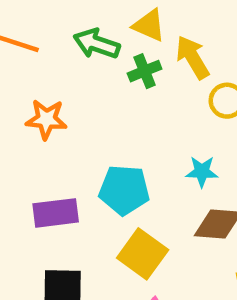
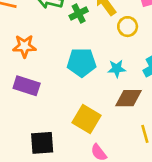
cyan pentagon: (124, 190) -> (82, 62), moved
purple rectangle: (56, 213) -> (27, 86), moved, turned 30

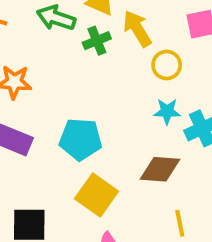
cyan pentagon: (82, 62) -> (80, 139), moved
cyan star: (117, 69) -> (167, 111), moved

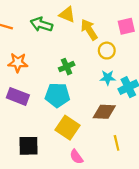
green cross: (97, 41) -> (67, 67), moved

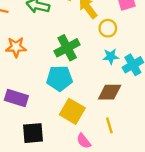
green cross: (67, 67) -> (67, 48), size x1.5
purple rectangle: (18, 96) -> (16, 98), moved
yellow line: (117, 143) -> (109, 125), moved

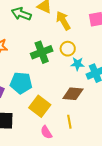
yellow circle: (108, 28) -> (68, 49), moved
cyan pentagon: (59, 78) -> (21, 83), moved

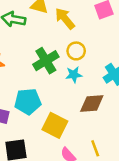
cyan star: (77, 64) -> (74, 75), moved
yellow line: (69, 122) -> (95, 148), moved

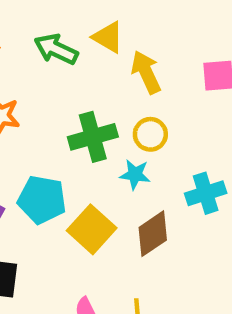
brown diamond: (92, 104) -> (153, 234), turned -45
yellow square: (55, 125) -> (92, 229), moved

